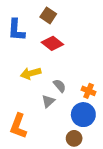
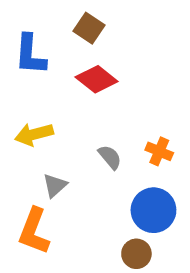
yellow arrow: (31, 73) -> (34, 134), moved
orange cross: (89, 91) -> (159, 151), moved
gray triangle: (48, 101) -> (55, 186), moved

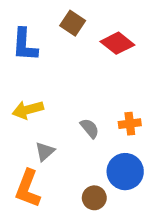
red diamond: (97, 79) -> (117, 43), moved
orange cross: (159, 151) -> (130, 124), turned -30
brown circle: (136, 254) -> (94, 198), moved

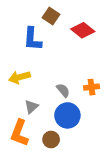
blue L-shape: (25, 45) -> (32, 39), moved
blue circle: (125, 172) -> (67, 115), moved
brown circle: (94, 198) -> (51, 139), moved

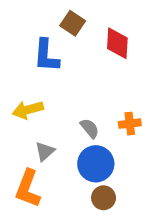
red diamond: (83, 30) -> (117, 43), turned 55
brown circle: (51, 139) -> (104, 198), moved

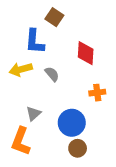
red diamond: (117, 43) -> (86, 53), moved
yellow arrow: (28, 110) -> (21, 69), moved
gray semicircle: (90, 128) -> (52, 74), moved

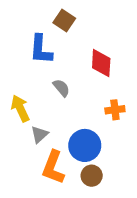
yellow arrow: (21, 69) -> (20, 108), moved, turned 80
orange L-shape: (21, 141) -> (53, 167), moved

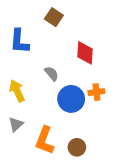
blue L-shape: (41, 49) -> (19, 41), moved
gray triangle: (39, 134) -> (16, 124), moved
blue circle: (85, 145) -> (71, 99), moved

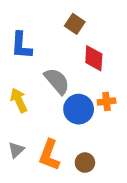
brown square: (54, 17) -> (75, 24), moved
gray semicircle: (52, 74) -> (57, 81), size x1.6
gray triangle: (16, 124) -> (16, 150), moved

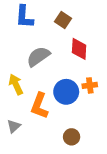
blue L-shape: (21, 45) -> (24, 17), moved
gray semicircle: (57, 81) -> (38, 56), moved, turned -85
orange L-shape: (49, 155) -> (39, 106), moved

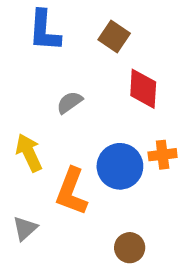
gray semicircle: (38, 56) -> (70, 102), size x0.6

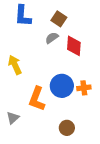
gray semicircle: (70, 102) -> (52, 38), moved
yellow arrow: (29, 153) -> (15, 65), moved
orange cross: (163, 155) -> (84, 88), moved

